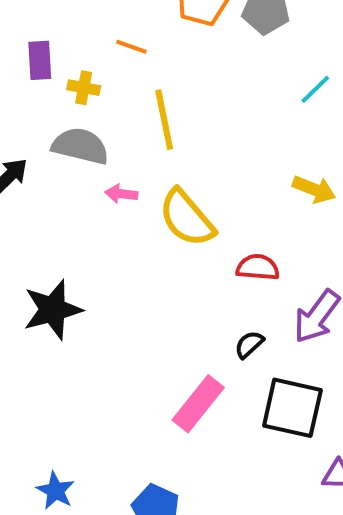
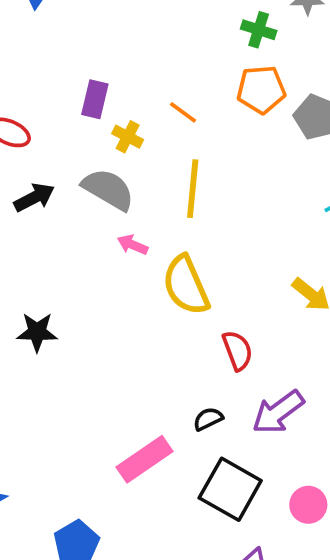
red semicircle: (258, 267) -> (237, 350), turned 48
black star: (53, 310) -> (37, 332), size x0.7

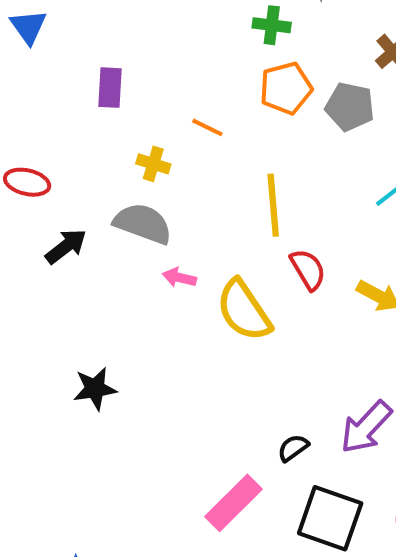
purple rectangle: (95, 99) -> (110, 88), moved
yellow line: (193, 189) -> (273, 205), moved
red semicircle: (237, 350) -> (308, 269), moved

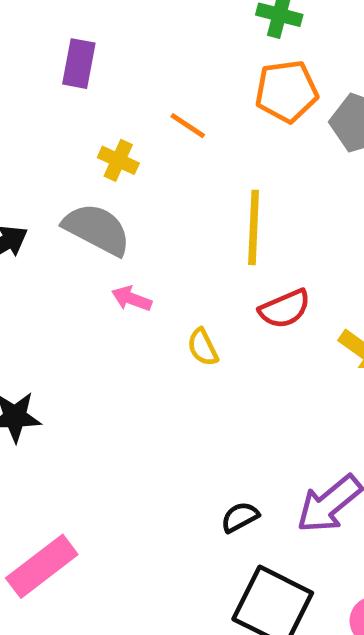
red semicircle: (308, 269) -> (285, 309), turned 90
yellow semicircle: (244, 310) -> (203, 347), size x0.5
pink rectangle: (233, 503) -> (42, 566), moved

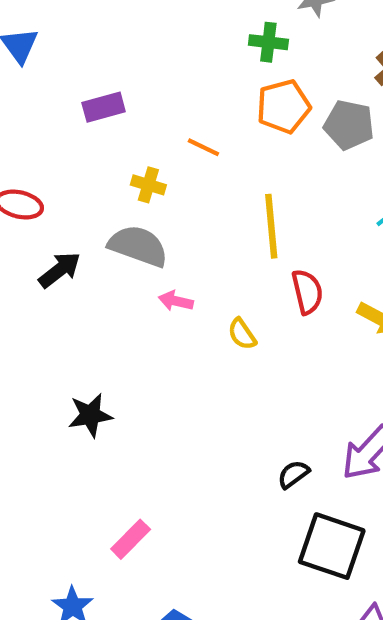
purple rectangle: (79, 64) -> (104, 107), turned 72
red semicircle: (285, 309) -> (307, 292), turned -72
pink rectangle: (42, 566) -> (131, 539), size x0.7

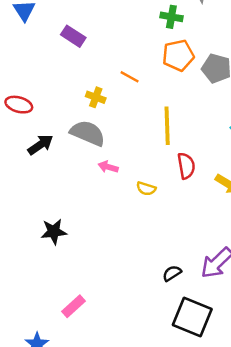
purple rectangle: (104, 107) -> (73, 36), moved, turned 45
yellow semicircle: (242, 334) -> (146, 189), turned -42

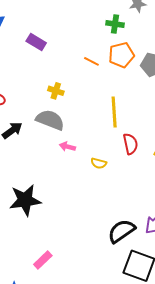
orange line: (130, 77) -> (91, 61), moved
black star: (54, 232) -> (25, 200), size x1.5
black semicircle: (172, 273) -> (121, 231), size x1.8

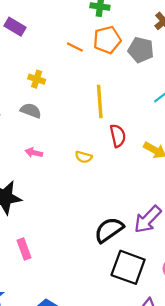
gray semicircle: (50, 120) -> (31, 111), size x0.7
pink arrow: (67, 147) -> (34, 153), moved
pink rectangle: (43, 260) -> (24, 249), moved, turned -66

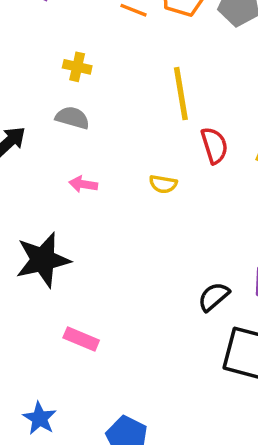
black semicircle: (109, 230) -> (214, 297), size x0.7
pink rectangle: (24, 249) -> (81, 339), turned -42

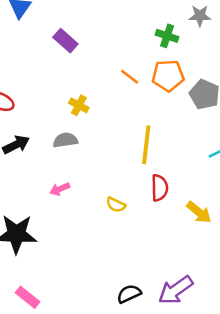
gray semicircle: (72, 118) -> (65, 140), turned -40
pink arrow: (83, 184) -> (60, 189), turned -48

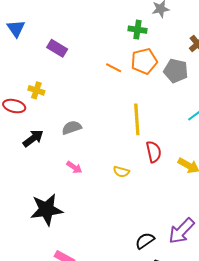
yellow cross: (79, 105) -> (36, 90), moved
pink arrow: (60, 189) -> (74, 167), turned -112

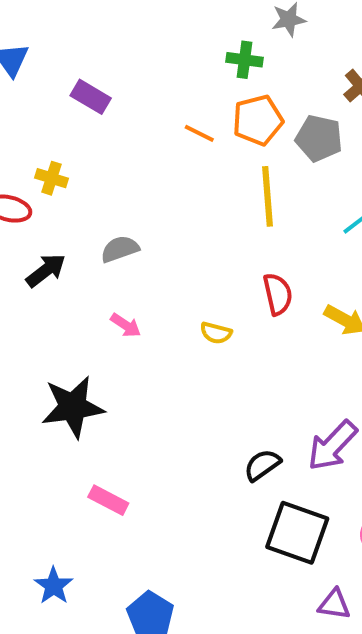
yellow line: (137, 119) -> (268, 196), moved

